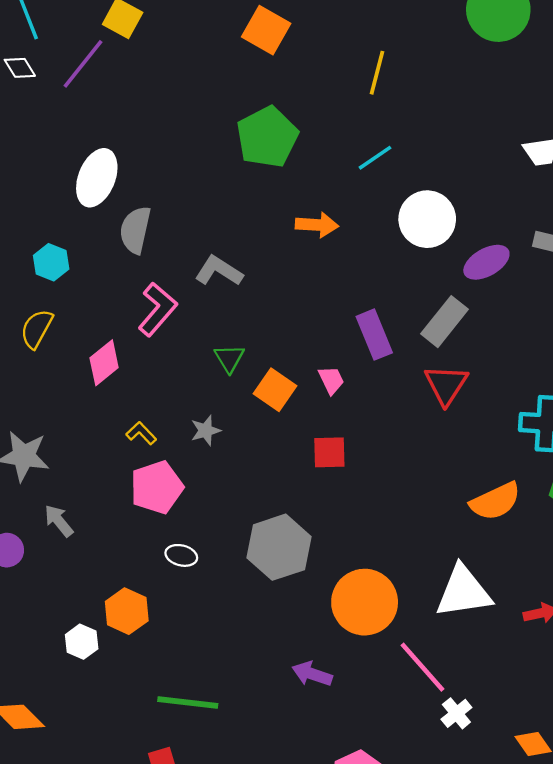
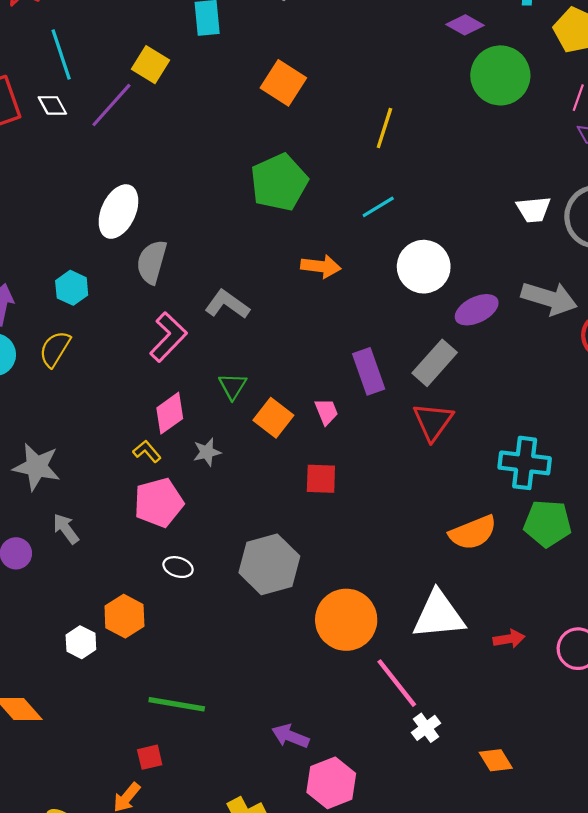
pink diamond: (104, 363) -> (170, 413), moved
purple arrow: (312, 674) -> (290, 736), moved

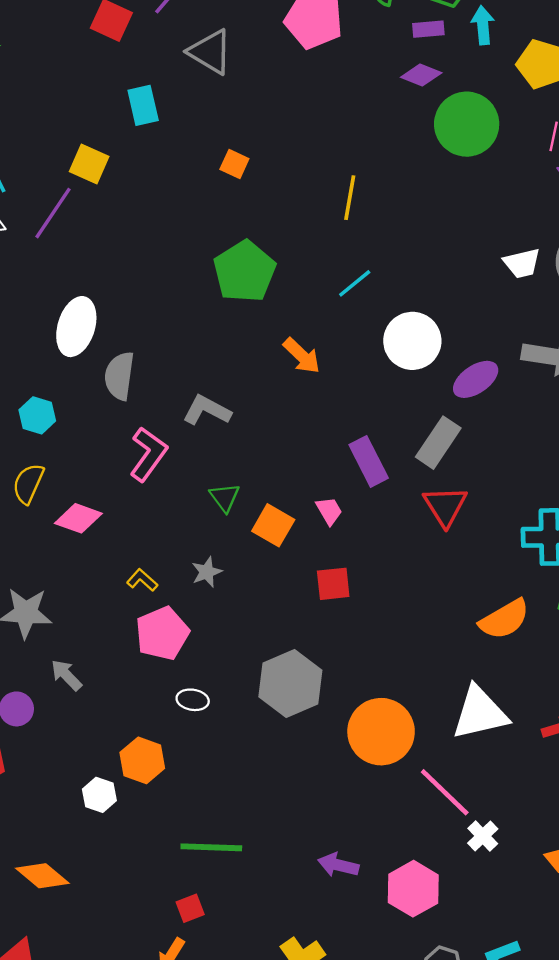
orange square: (283, 83) -> (234, 164), size x0.6
orange arrow: (321, 266) -> (302, 356), turned 45
pink diamond: (170, 413) -> (78, 518), moved, turned 63
pink hexagon: (331, 783) -> (413, 889), moved

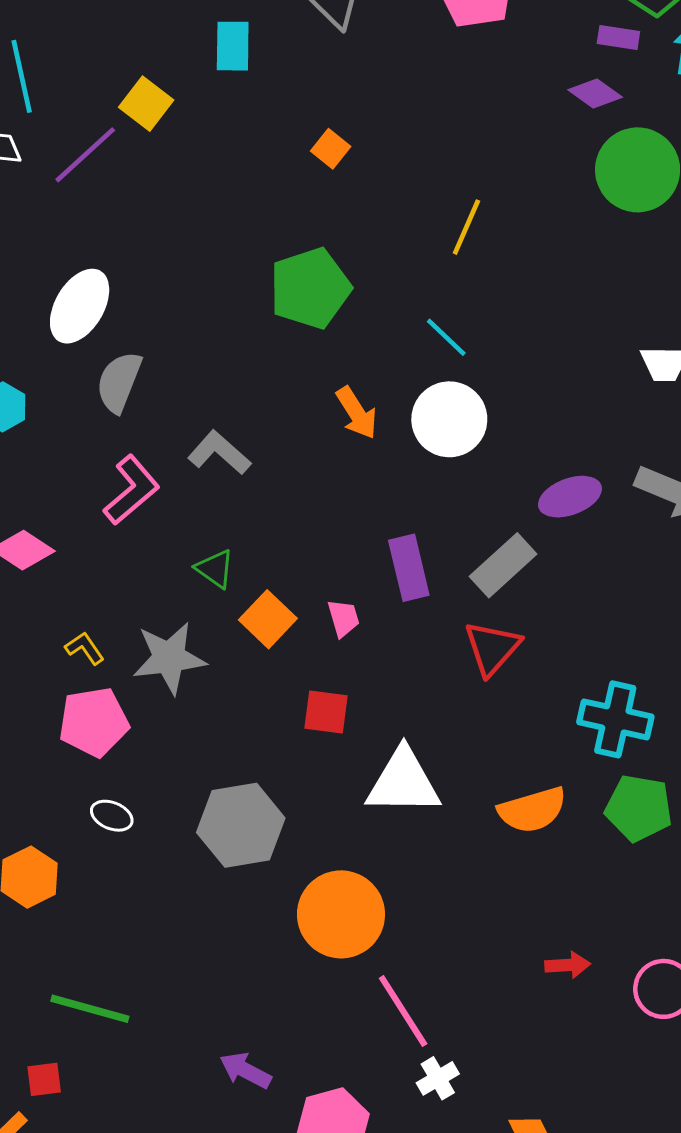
cyan line: (355, 283) -> (446, 337), turned 69
white circle: (412, 341) -> (449, 419), moved
green triangle: (225, 497) -> (215, 569), turned -32
gray star: (207, 572) -> (169, 658), size x1.8
white triangle: (480, 713) -> (403, 782), moved

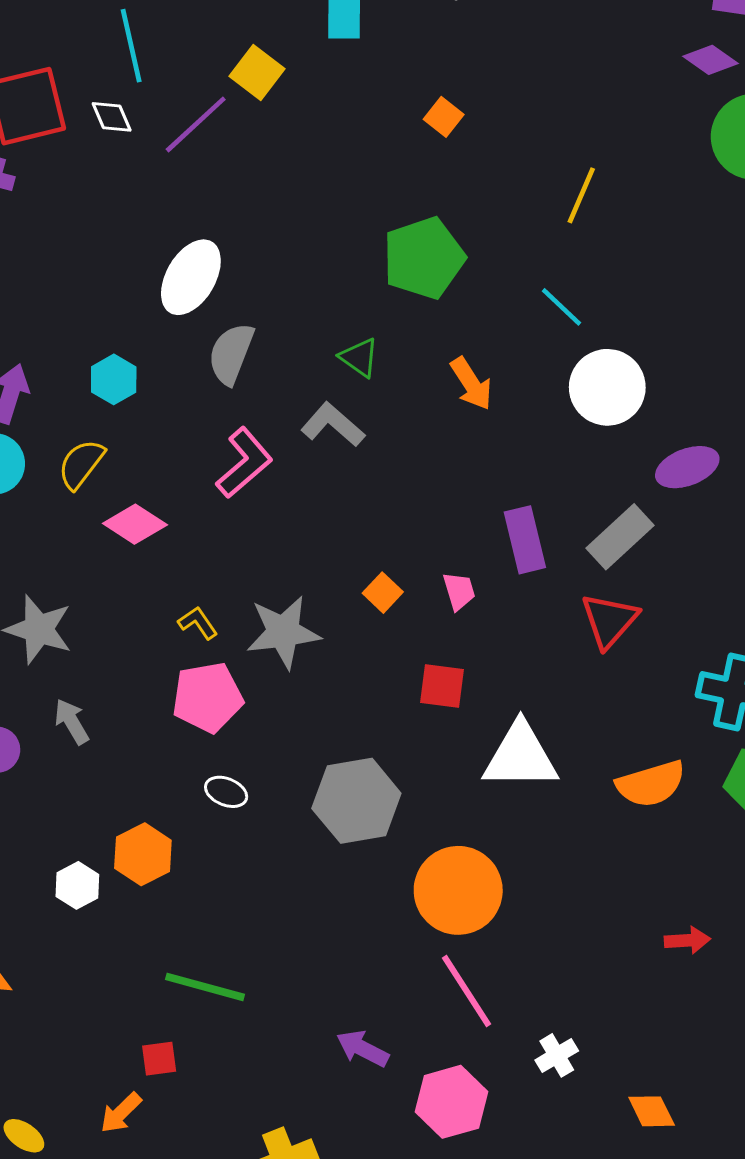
white circle: (449, 419) -> (607, 387), moved
green triangle: (215, 569) -> (359, 358), moved
orange square: (268, 619) -> (383, 593), size x0.7
pink line: (403, 1011) -> (467, 991), moved

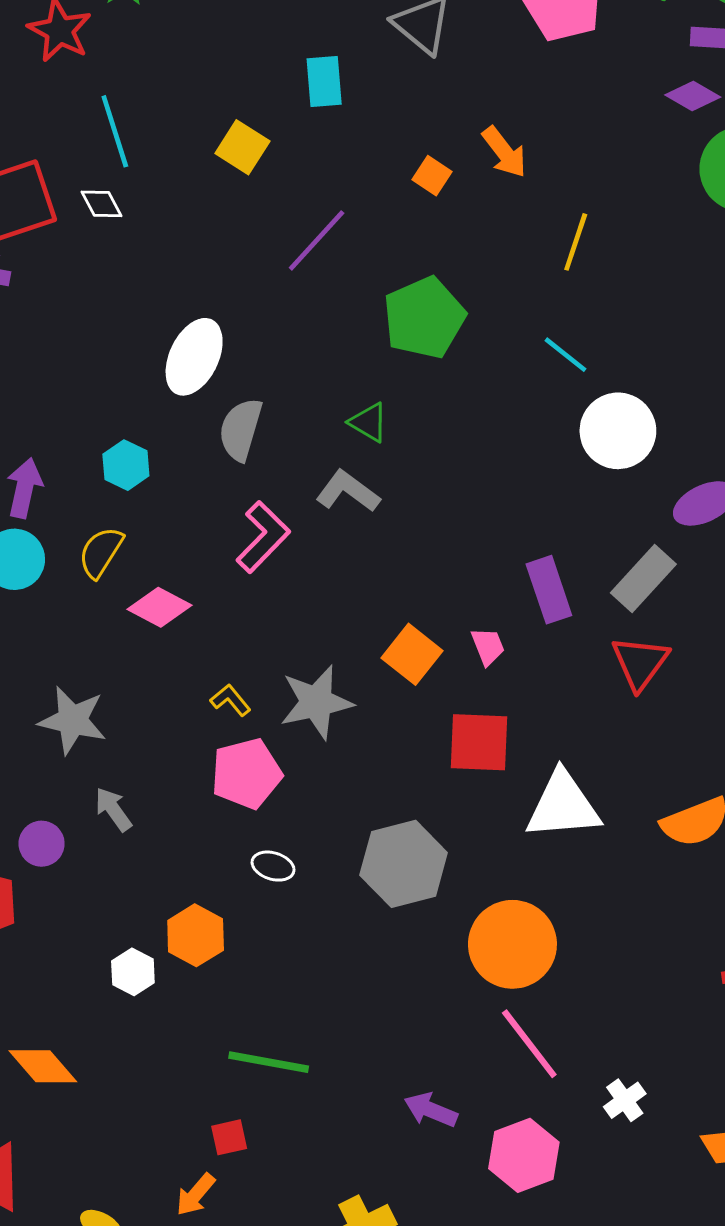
purple line: (196, 124) -> (317, 240), moved
orange arrow: (471, 384) -> (504, 152), moved
orange square: (383, 593) -> (412, 654), size x1.5
red square: (442, 686) -> (479, 742), size x1.4

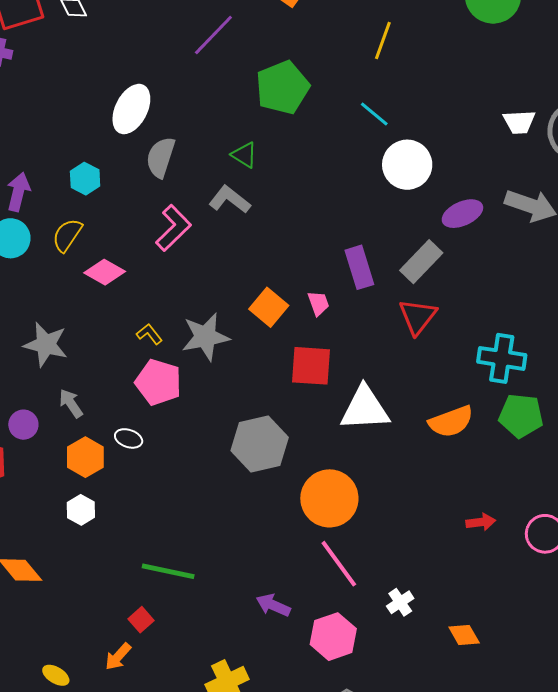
pink pentagon: (246, 774) -> (158, 382), turned 30
white ellipse: (273, 866) -> (129, 438), moved
orange hexagon: (196, 935) -> (85, 457), moved
red square: (229, 1137) -> (141, 620), turned -30

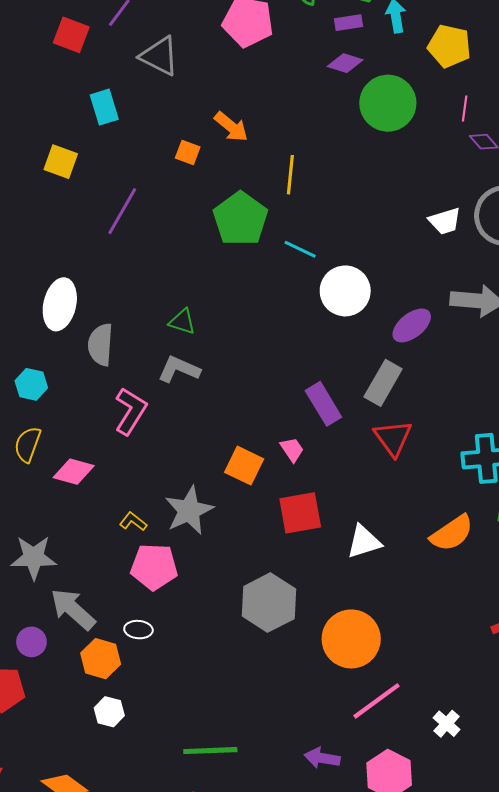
green pentagon: (282, 87) -> (240, 219), moved
gray arrow: (71, 403) -> (73, 609), size x1.6
white triangle: (365, 409) -> (364, 542), size x0.7
pink line: (339, 564) -> (377, 701), turned -76

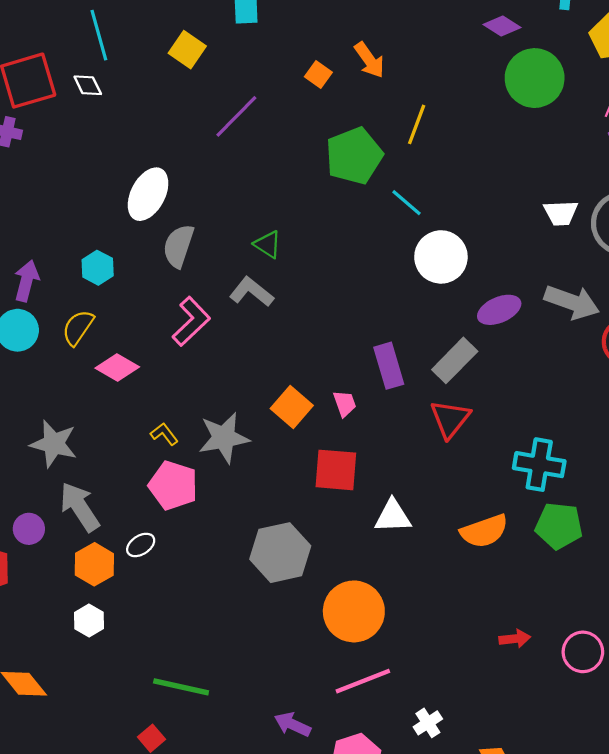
white ellipse: (138, 630) -> (141, 545), turned -52

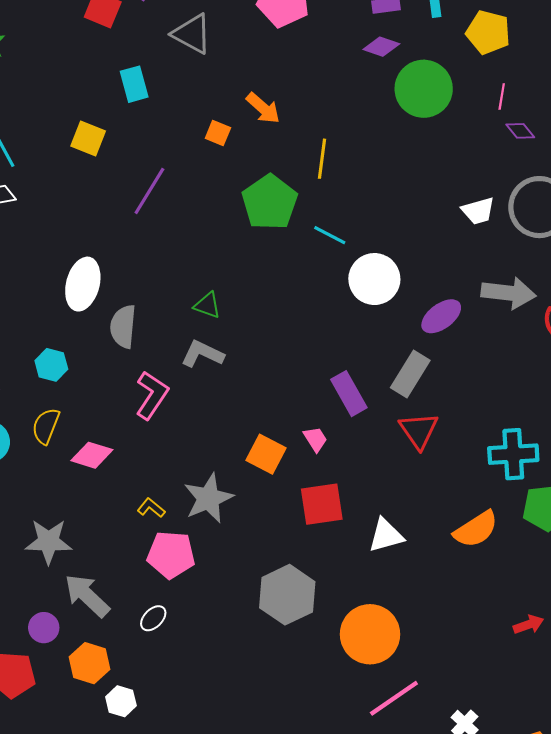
orange hexagon: (94, 564) -> (89, 663), moved

